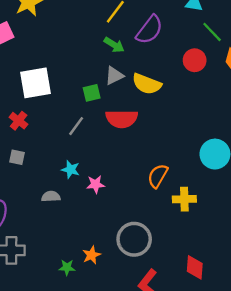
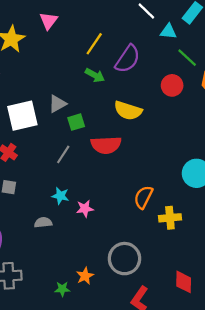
gray triangle: (114, 76) -> (57, 104), moved

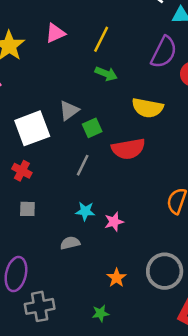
pink triangle: (49, 21) -> (55, 33), moved, turned 36
purple semicircle: (128, 59) -> (164, 52), moved
orange star: (85, 276) -> (117, 278), moved

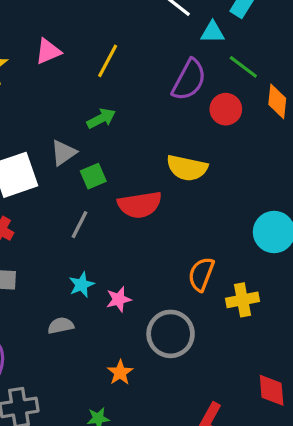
green arrow: (106, 74) -> (101, 118), moved, turned -50
yellow semicircle: (148, 108) -> (187, 168), moved
cyan star: (85, 211) -> (82, 285), turned -30
gray circle: (165, 271) -> (171, 334), moved

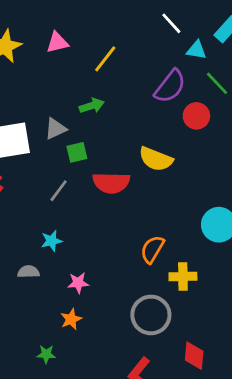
pink star: (119, 299) -> (78, 283), moved
gray circle: (171, 334) -> (151, 315), moved

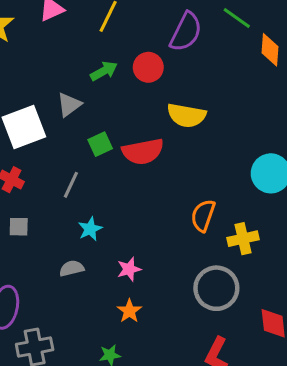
red circle: (196, 116) -> (148, 67), moved
green square: (77, 152) -> (100, 144), moved
gray line: (59, 191) -> (71, 185), moved

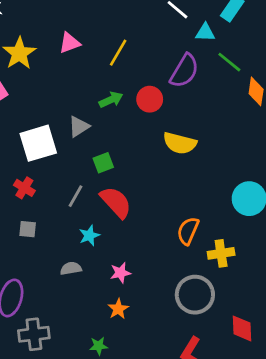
red semicircle: (143, 152) -> (116, 202), moved, turned -126

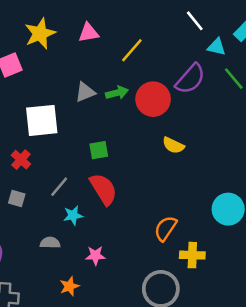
red circle: (150, 99) -> (153, 99), size x1.4
gray triangle: (79, 127) -> (85, 92), moved
yellow semicircle: (180, 143) -> (173, 145), size x0.7
gray line: (75, 196) -> (59, 187), moved
orange star: (118, 309) -> (69, 286), moved

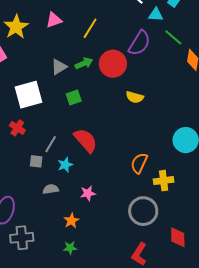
green square: (99, 150) -> (74, 98), moved
gray square: (17, 199) -> (36, 161), moved

